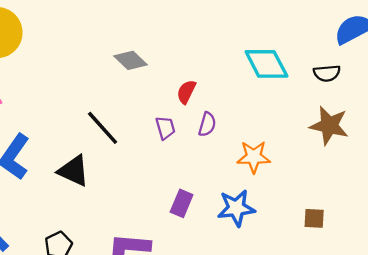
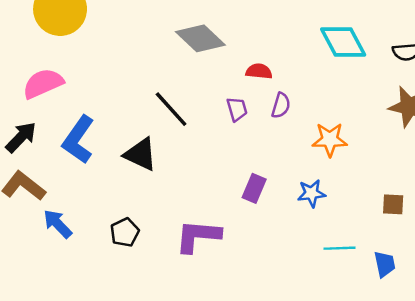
gray diamond: (130, 60) -> (200, 38), size x1.4
red semicircle: (186, 92) -> (259, 71), turned 70
blue star: (236, 208) -> (311, 193), size x0.7

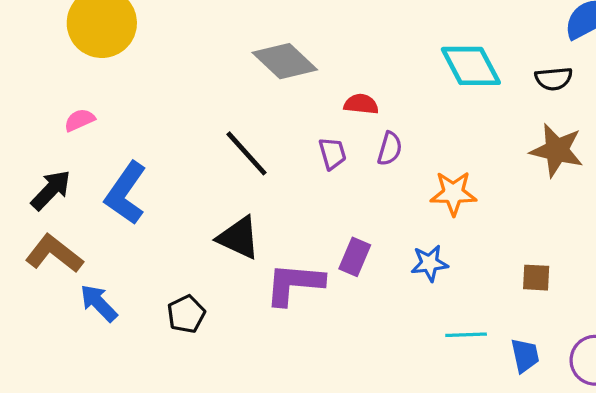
pink semicircle: (43, 83) -> (80, 120), size x0.6
black triangle: (141, 154) -> (239, 238), moved
purple L-shape: (198, 236) -> (294, 284), moved

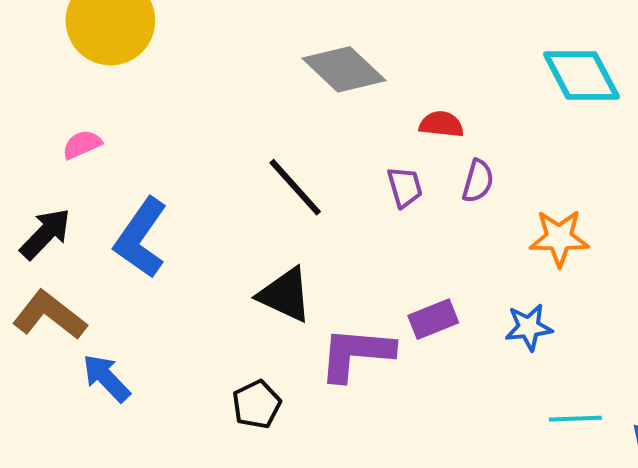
purple rectangle: (355, 257) -> (433, 319), turned 45
black pentagon: (186, 314) -> (257, 404), moved

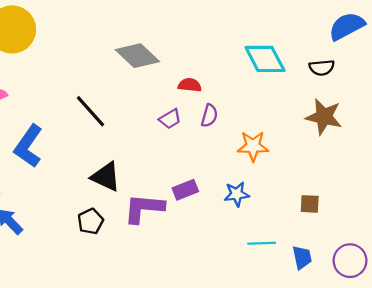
black line: (295, 187) -> (91, 111), moved
purple trapezoid: (405, 187) -> (170, 119), turned 75
black pentagon: (257, 404) -> (91, 221), moved

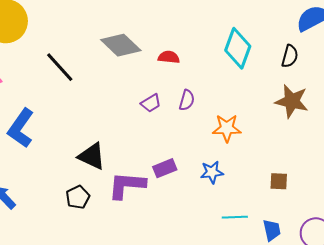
cyan diamond: (265, 59) -> (238, 48), turned 48
black semicircle: (322, 68) -> (290, 56), turned -70
red semicircle: (190, 85) -> (169, 57), moved
black line: (91, 111) -> (60, 67), moved

